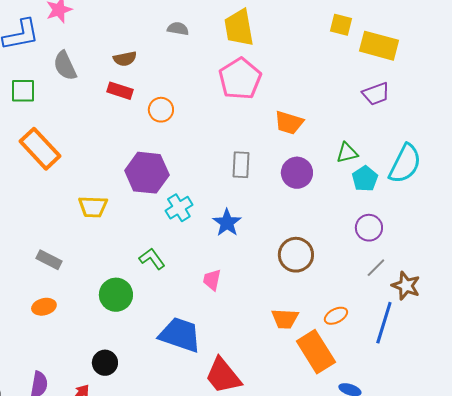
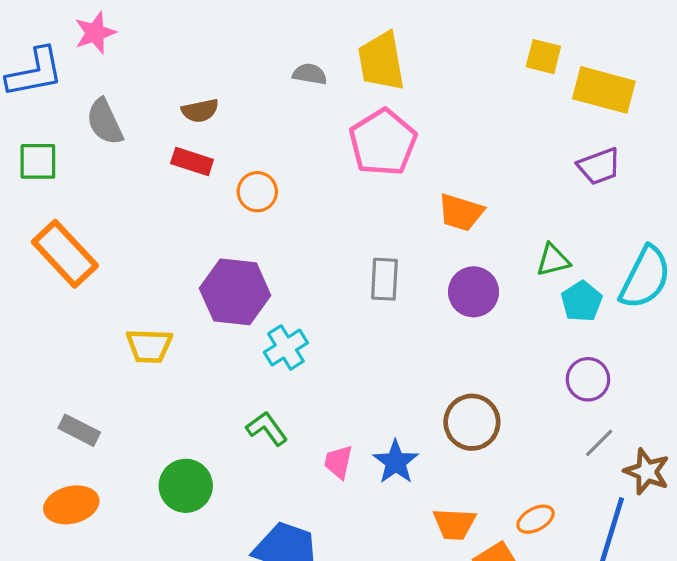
gray semicircle: (178, 29) -> (310, 74), moved
blue star: (227, 223) -> (396, 462), moved
green L-shape: (152, 259) -> (267, 429), moved
orange ellipse: (44, 307) -> (71, 505), size x1.4

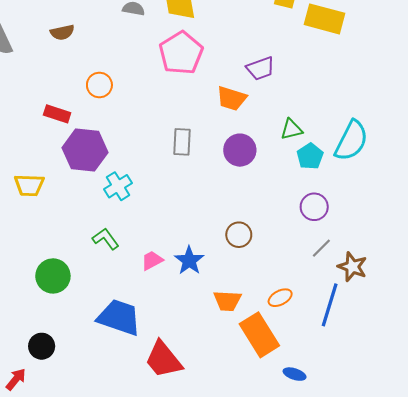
red rectangle: (192, 161) -> (57, 114), moved
purple trapezoid: (599, 166) -> (260, 68), moved
brown circle: (472, 422) -> (239, 235), size x0.7
pink trapezoid: (338, 462) -> (152, 261), turned 50

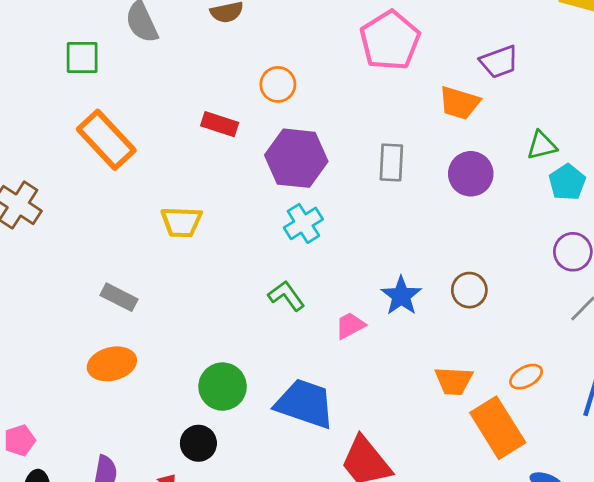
purple hexagon: (85, 150) -> (296, 158), moved
blue star: (189, 261) -> (401, 296), moved
green circle: (53, 276) -> (223, 387), moved

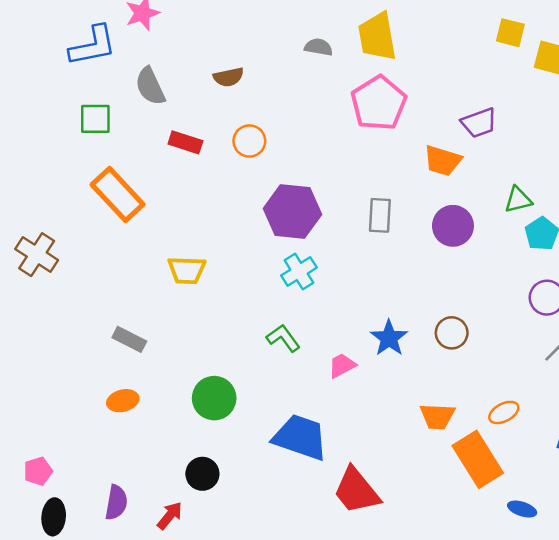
orange circle: (278, 84) -> (249, 141), moved
red rectangle: (220, 124) -> (185, 142), moved
orange ellipse: (112, 364) -> (123, 401), size x0.7
green circle: (223, 387) -> (214, 398), moved

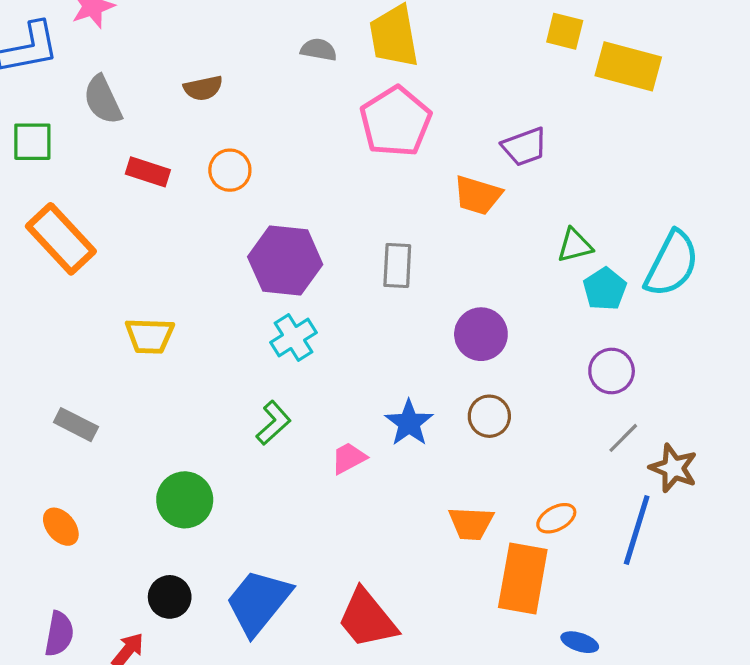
purple circle: (453, 226) -> (481, 334), moved
green L-shape: (283, 338) -> (273, 423), turned 84
orange ellipse: (123, 401) -> (61, 527), moved, turned 64
blue trapezoid: (300, 437) -> (258, 602), moved, turned -70
orange rectangle: (478, 459) -> (523, 579), turned 42

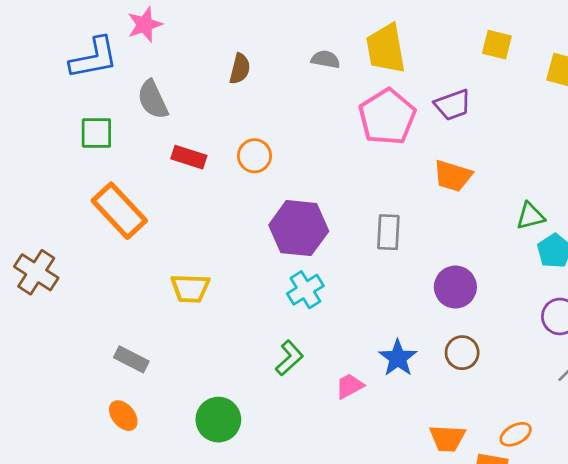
yellow square: (565, 31) -> (497, 45), moved
brown semicircle: (203, 88) -> (240, 69), moved, turned -64
purple trapezoid: (524, 147) -> (453, 105), moved
orange ellipse: (61, 527) -> (123, 416), moved

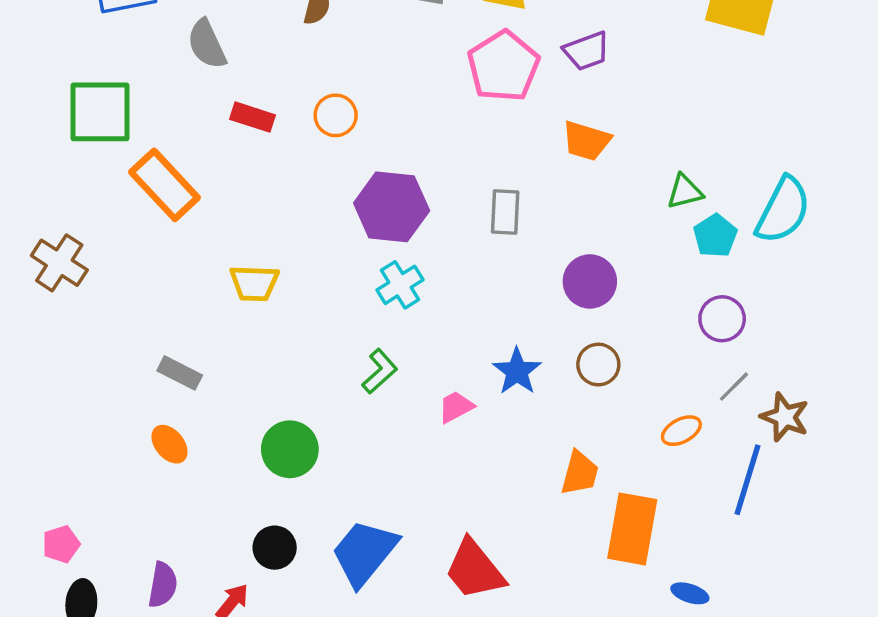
green square: (96, 133) -> (100, 112), moved, size x1.6
orange ellipse: (516, 434) -> (681, 431), moved
orange trapezoid: (447, 438) -> (580, 473), turned -78

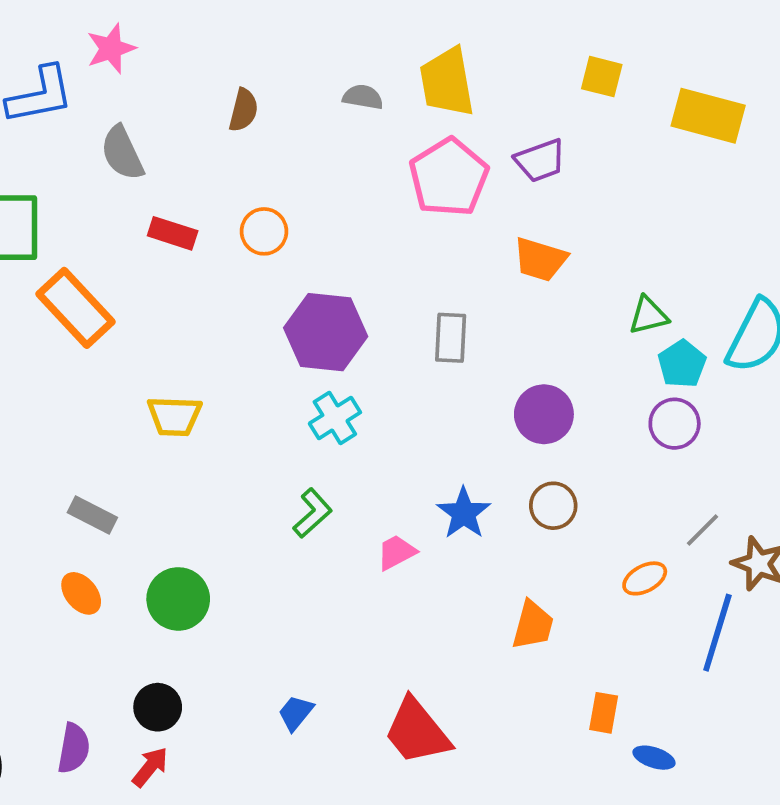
purple circle: (722, 319) -> (675, 424), moved
green circle: (290, 449) -> (178, 599), moved
orange rectangle: (632, 529) -> (604, 713), moved, size x0.5
black circle: (275, 548) -> (158, 707), moved
blue trapezoid: (364, 553) -> (296, 713), size x0.5

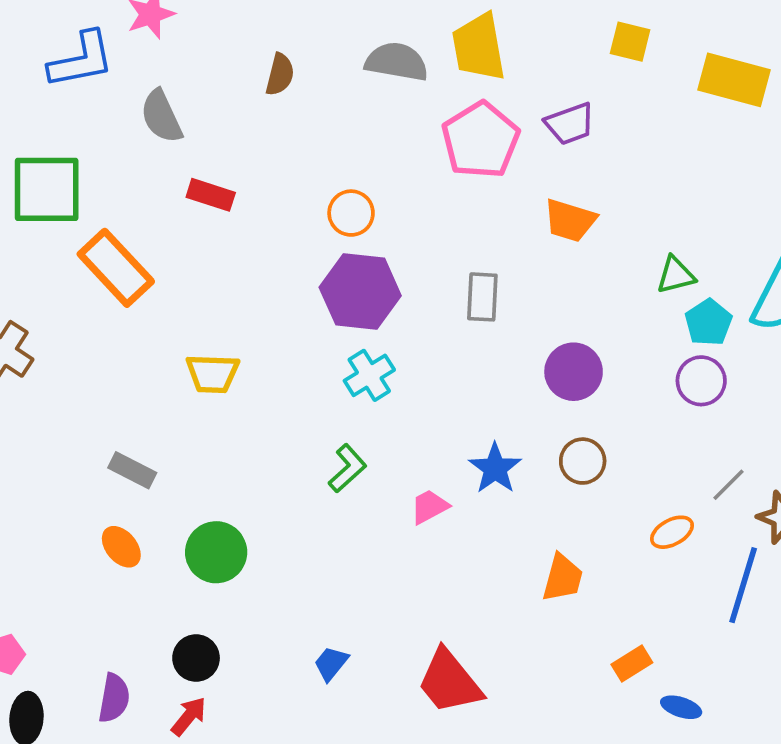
gray semicircle: (363, 97) -> (397, 62), size x1.6
orange circle: (264, 231) -> (351, 213), moved
orange rectangle: (604, 713) -> (632, 663), turned 48

